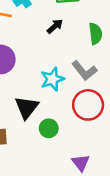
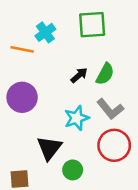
black arrow: (55, 26) -> (79, 75), moved
green semicircle: (95, 34) -> (105, 74), moved, turned 35

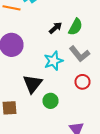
red circle: (114, 145) -> (82, 82), size x0.6

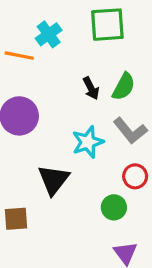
black arrow: (56, 28) -> (91, 88), turned 104
green circle: (50, 101) -> (114, 207), moved

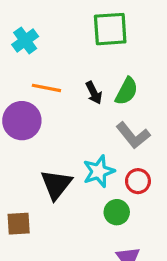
cyan cross: (49, 34) -> (25, 41), moved
orange line: (19, 56) -> (46, 88), moved
cyan star: (88, 142) -> (99, 171), moved

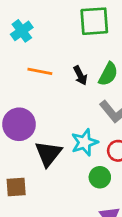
purple circle: (22, 121) -> (19, 124), moved

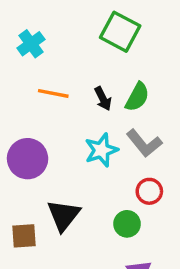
green square: (94, 21) -> (120, 32), turned 32
cyan star: (84, 142) -> (101, 150), moved
black triangle: (48, 154) -> (64, 215), moved

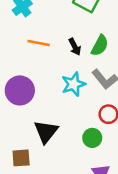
brown square: (24, 236) -> (21, 158), moved

